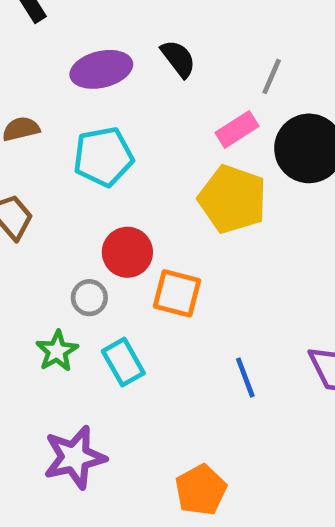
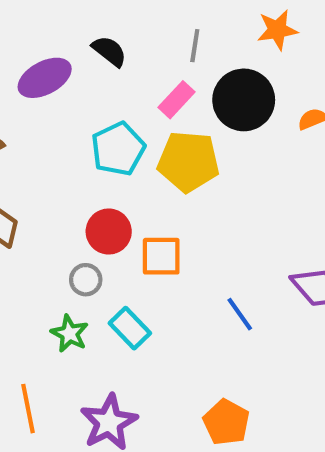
cyan pentagon: (103, 157) -> (118, 149), moved

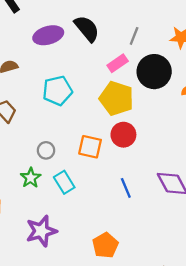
black semicircle: (109, 51) -> (87, 29), size x1.4
cyan pentagon: (118, 149) -> (57, 91), moved
red circle: (109, 231) -> (123, 135), moved

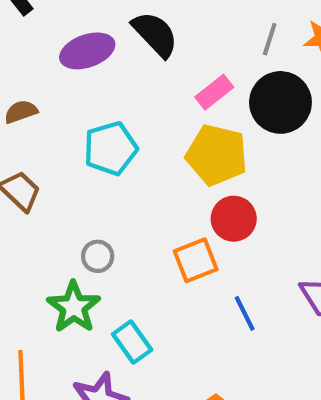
gray line: (134, 36) -> (270, 39), moved
orange square: (90, 147) -> (196, 260), moved, turned -30
green star: (31, 178) -> (74, 307), size x1.4
cyan rectangle: (64, 182) -> (132, 342), moved

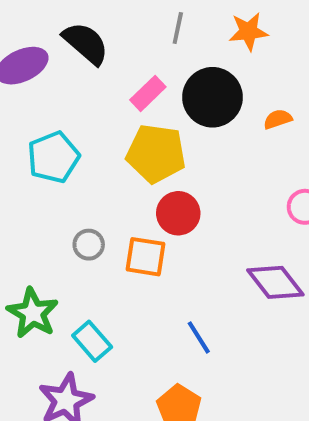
gray line: (270, 39) -> (178, 28), moved
gray circle: (98, 256) -> (89, 245), moved
orange square: (196, 260) -> (146, 257), turned 36
blue line: (245, 313) -> (199, 337), moved

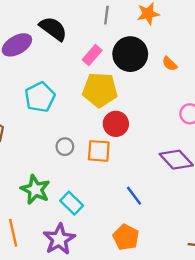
orange semicircle: (278, 119) -> (170, 64), turned -112

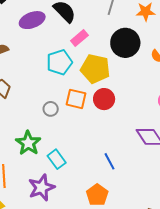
pink rectangle: (92, 55) -> (79, 38), moved
cyan pentagon: (40, 97) -> (59, 62), moved
gray circle: (65, 147) -> (51, 109), moved
orange square: (99, 151) -> (76, 99), moved

